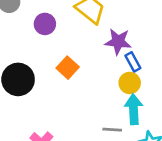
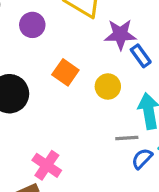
yellow circle: (130, 83) -> (108, 87), moved

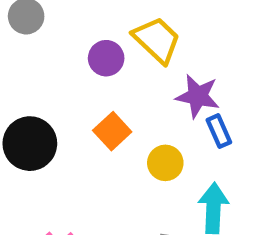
purple circle: (32, 25) -> (106, 58), moved

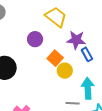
purple circle: (106, 58) -> (35, 39), moved
orange square: (112, 131) -> (55, 58), moved

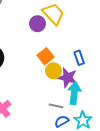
purple circle: (35, 39) -> (37, 24), moved
purple star: (76, 40) -> (67, 78), moved

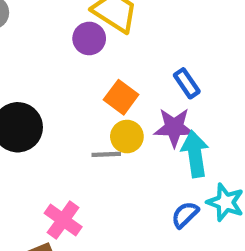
yellow circle: (53, 71) -> (127, 137), moved
gray line: (56, 106) -> (106, 154), moved

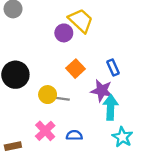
yellow circle: (127, 137) -> (48, 95), moved
blue semicircle: (185, 215) -> (74, 135), moved, turned 35
pink cross: (63, 220) -> (45, 131), moved

